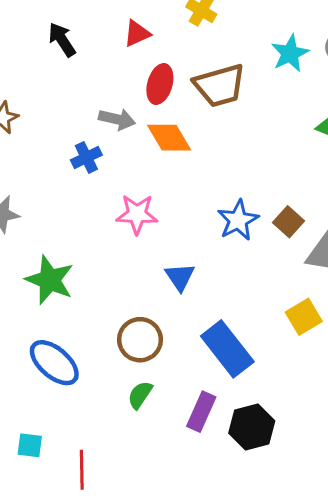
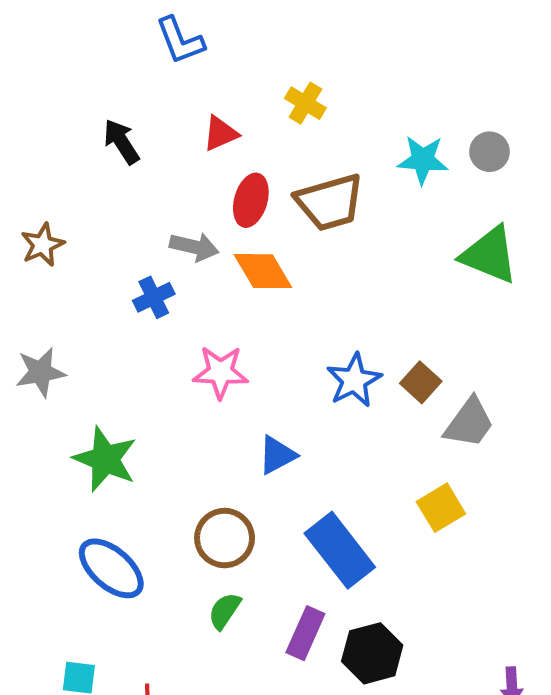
cyan star: (290, 53) -> (423, 160), turned 30
blue triangle: (180, 277) -> (277, 455), turned 36

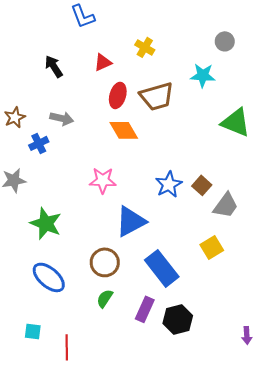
gray circle: (490, 152) -> (225, 41), moved
gray arrow: (194, 247) -> (62, 118), moved
blue cross: (154, 297) -> (39, 143), moved
blue triangle: (277, 455) -> (131, 221), size x1.6

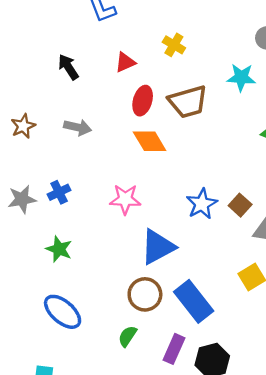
blue cross: (39, 143) -> (59, 192), moved
green star: (46, 223) -> (59, 249), size x0.7
brown circle: (105, 262) -> (145, 294), moved

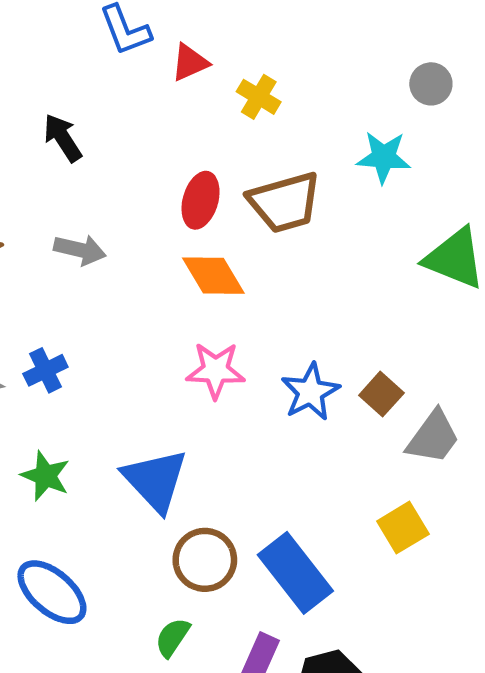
red triangle: (125, 62) -> (190, 62), moved
pink star: (125, 199) -> (216, 370), moved
blue triangle: (158, 247) -> (155, 480), moved, turned -45

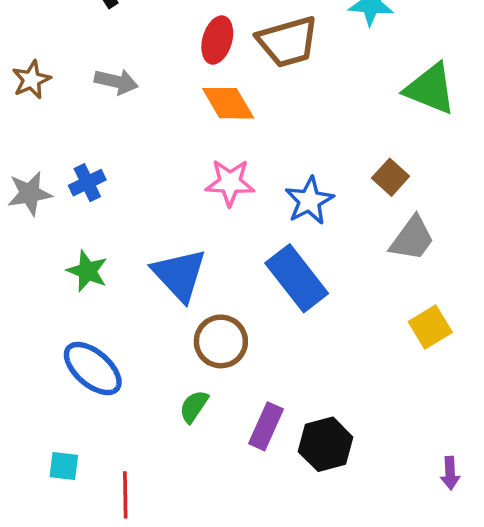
brown square: (381, 394) -> (391, 177), moved
yellow square: (403, 528) -> (430, 327), moved
blue rectangle: (295, 573) -> (297, 278), moved

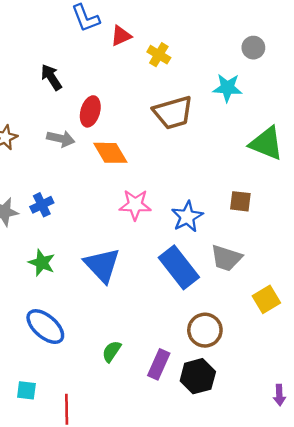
red ellipse: (217, 40) -> (90, 111), moved
orange diamond: (228, 103) -> (110, 153), moved
brown square: (391, 177) -> (240, 201), turned -35
gray trapezoid: (412, 239) -> (226, 258), moved, turned 72
brown circle: (221, 341) -> (205, 330), moved

